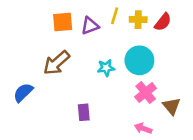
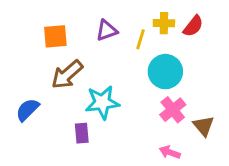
yellow line: (115, 16) -> (140, 39), moved
orange square: (63, 22) -> (55, 36), moved
cyan star: (106, 68) -> (102, 102), moved, size x1.6
purple rectangle: (84, 112) -> (82, 133), moved

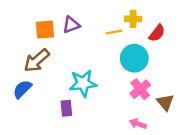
red semicircle: (193, 26) -> (157, 33), moved
purple triangle: (107, 30) -> (71, 25), moved
yellow line: (140, 39) -> (114, 32), turned 63
brown arrow: (67, 74) -> (37, 61), moved

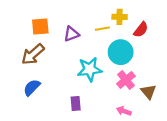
purple triangle: (71, 25) -> (71, 34), moved
cyan star: (83, 83) -> (90, 69), moved
blue semicircle: (22, 89) -> (32, 87), moved
purple rectangle: (66, 108) -> (76, 104), moved

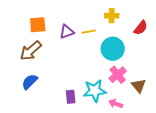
yellow line: (102, 29) -> (89, 32), moved
red semicircle: (141, 30) -> (141, 28), moved
cyan star: (90, 69) -> (95, 91), moved

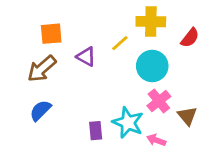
yellow cross: (112, 16) -> (151, 22), size x1.5
purple triangle: (67, 32) -> (86, 57), moved, turned 49
yellow line: (89, 32) -> (120, 43), turned -32
cyan star: (95, 91) -> (128, 123), turned 30

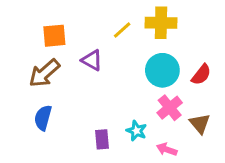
red semicircle: (190, 38) -> (201, 75), moved
yellow line: (120, 43) -> (122, 30), moved
blue semicircle: (40, 110) -> (43, 118), turned -30
cyan star: (128, 123) -> (136, 131), size x0.6

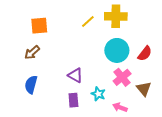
purple triangle: (92, 60) -> (75, 75), moved
brown arrow: (44, 73) -> (32, 53), size x0.7

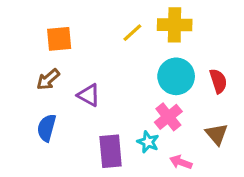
red semicircle: (145, 54) -> (218, 81), turned -56
purple triangle: (75, 75) -> (89, 95), moved
pink cross: (122, 77) -> (168, 117), moved
purple rectangle: (73, 100) -> (111, 151), size x1.5

